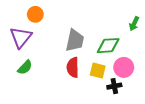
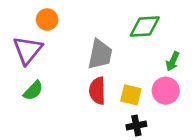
green arrow: (134, 24) -> (173, 61), moved
green diamond: (108, 46) -> (145, 26), moved
black cross: (114, 86) -> (136, 125), moved

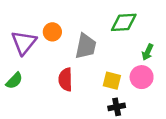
orange circle: (47, 20) -> (52, 32), moved
green semicircle: (33, 91) -> (14, 81), moved
red semicircle: (97, 91) -> (65, 79), moved

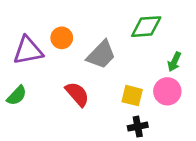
purple triangle: (24, 43) -> (28, 51), turned 40
gray trapezoid: (86, 46) -> (101, 55), turned 32
red semicircle: (65, 79) -> (77, 94), turned 140

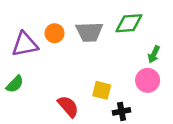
gray trapezoid: (101, 55) -> (89, 32), moved, turned 44
red semicircle: (77, 94) -> (68, 106), moved
yellow square: (132, 96) -> (102, 90), moved

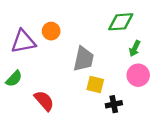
gray trapezoid: (89, 32) -> (84, 59), moved, turned -76
green arrow: (154, 54) -> (135, 48), moved
red semicircle: (68, 106) -> (44, 101), moved

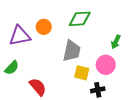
green diamond: (121, 22) -> (80, 19), moved
pink circle: (138, 75) -> (106, 65), moved

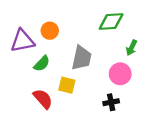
green diamond: (80, 19) -> (111, 22), moved
green semicircle: (12, 68) -> (42, 64), moved
yellow square: (82, 73) -> (67, 85), moved

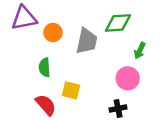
purple triangle: (22, 41) -> (24, 18), moved
gray trapezoid: (82, 58) -> (87, 41), moved
green semicircle: (42, 64) -> (45, 67), turned 132

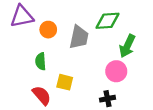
green arrow: (140, 51) -> (127, 46), size x1.5

